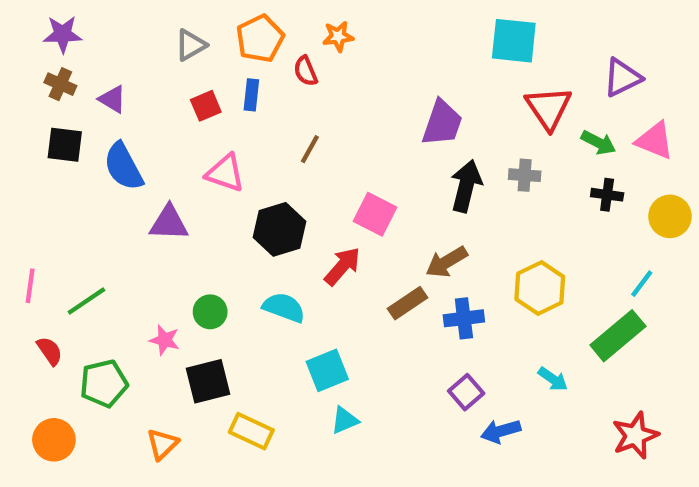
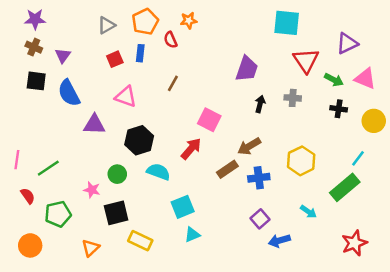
purple triangle: (112, 99) -> (63, 56), turned 35
black arrow: (466, 186) -> (260, 104), size x0.6
black hexagon: (280, 229) -> (139, 140), moved

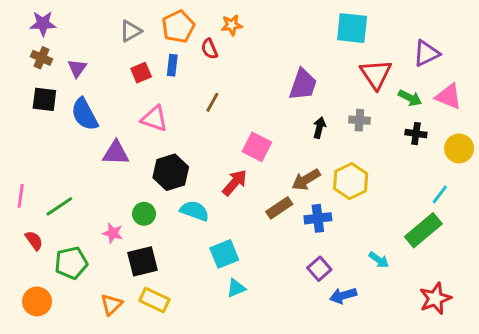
yellow hexagon: (301, 161) -> (351, 181), moved
yellow rectangle: (140, 241) -> (154, 300), moved

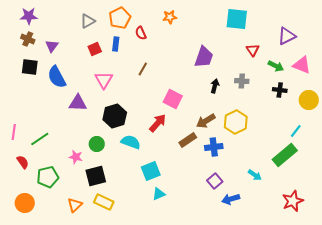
orange star: (232, 25) -> (170, 17), moved
red triangle: (376, 74) -> (253, 50), size x0.6
pink triangle: (154, 119) -> (104, 80), turned 42

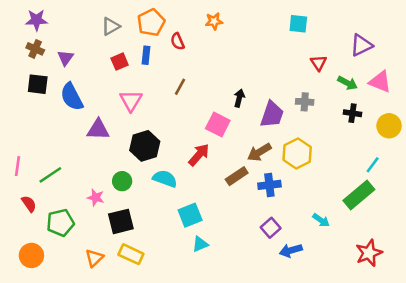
cyan square: (237, 19) -> (298, 24), size x0.7
purple trapezoid: (204, 57) -> (272, 114), moved
black arrow: (215, 86) -> (239, 98), moved

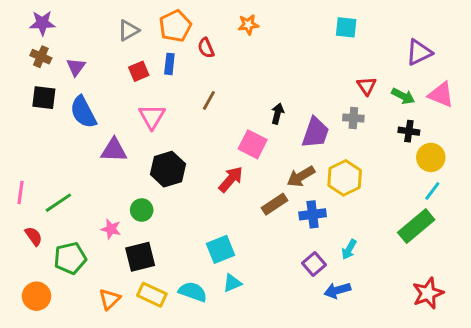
red triangle: (319, 63) -> (367, 86), moved
yellow circle: (389, 126) -> (431, 157), moved
cyan semicircle: (165, 179) -> (193, 292), moved
cyan arrow: (321, 220) -> (349, 249), moved, turned 84

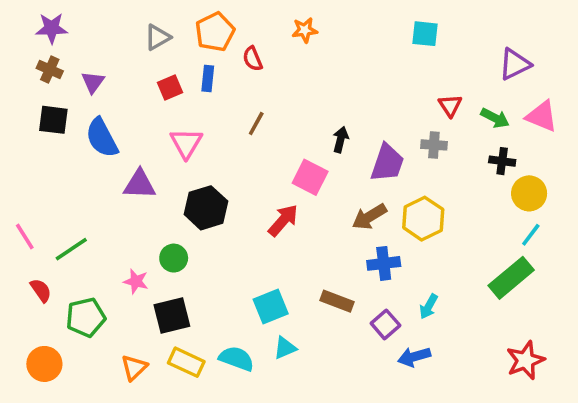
pink line: (20, 192) -> (25, 237), turned -40
brown rectangle: (275, 204) -> (337, 301), moved, turned 55

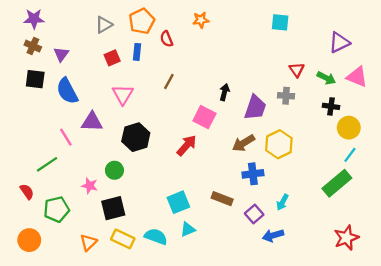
pink line: (25, 237) -> (66, 137), moved

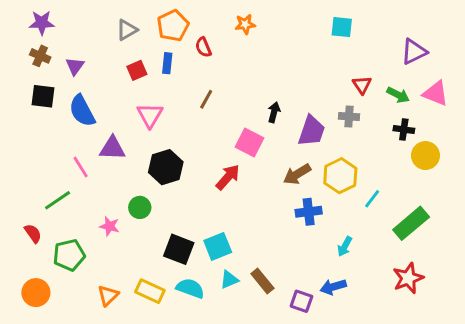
cyan line: (350, 155) -> (372, 199), moved
brown rectangle: (222, 199) -> (262, 281), moved, turned 30
black square: (113, 208) -> (179, 249), moved, turned 35
purple square: (254, 214) -> (301, 301), moved, turned -30
red star: (346, 238) -> (408, 278), moved

